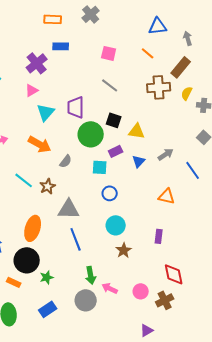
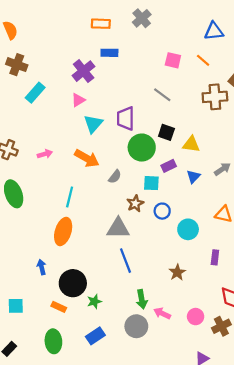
pink square: (109, 53) -> (173, 60), moved
cyan line: (24, 180) -> (70, 197), turned 66
brown star: (48, 186) -> (135, 203), moved
cyan circle: (116, 225) -> (188, 229), moved
orange ellipse: (33, 228) -> (63, 231), moved

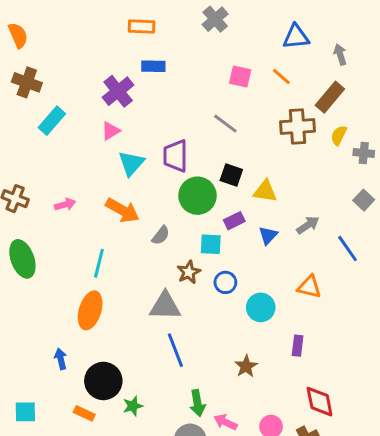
gray cross: (142, 18) -> (215, 19), moved

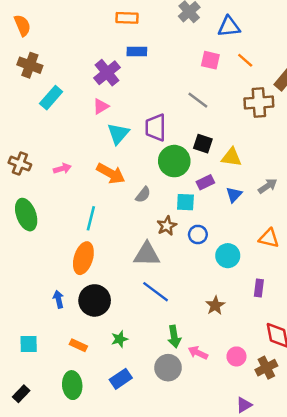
blue triangle: (296, 37) -> (229, 27), moved
blue line: (175, 350) -> (156, 292), turned -32
black circle: (103, 381) -> (95, 300), moved

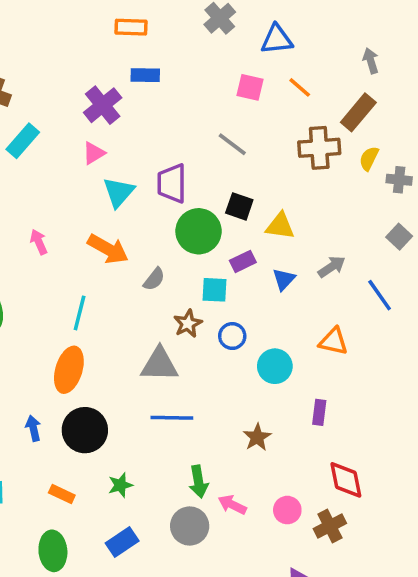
pink arrow: (62, 169) -> (39, 242), turned -98
blue line: (156, 292) -> (172, 418), turned -36

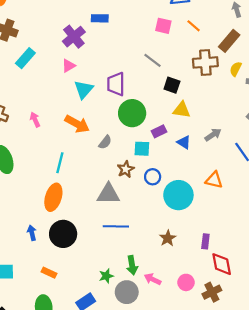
black square: (239, 206) -> (172, 85), moved
blue triangle: (284, 279) -> (184, 142), turned -40
cyan circle: (275, 366) -> (178, 195), size x1.4
purple rectangle: (319, 412) -> (205, 241), moved
green star: (120, 485) -> (106, 276), moved

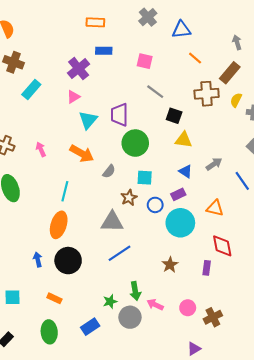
pink square: (163, 26) -> (145, 61), moved
purple rectangle: (159, 131) -> (178, 194), moved
blue line: (116, 226) -> (119, 253), turned -35
red diamond: (222, 264) -> (222, 246), moved

